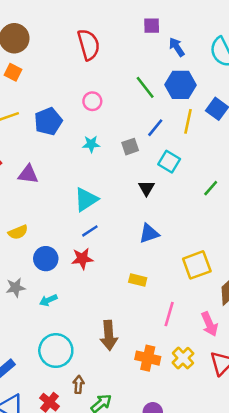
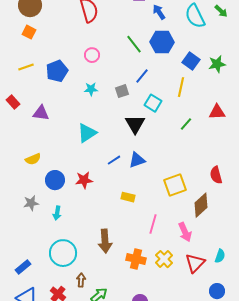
yellow line: (188, 121) -> (181, 87), moved
black triangle: (146, 188) -> (135, 124), size x1.5
blue line: (90, 231) -> (114, 160), moved
cyan arrow: (48, 300) -> (57, 213), turned -56

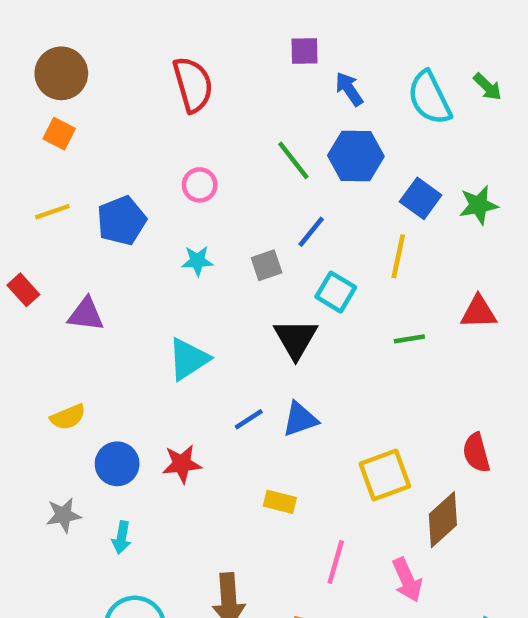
green line: (186, 124) -> (409, 339), turned 40

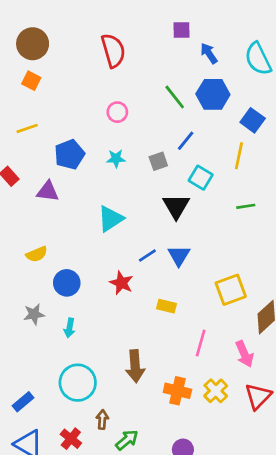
blue pentagon: (122, 221) -> (69, 154), moved
blue triangle: (300, 419) -> (179, 256), turned -40
red star: (182, 464) -> (121, 283), moved, turned 30

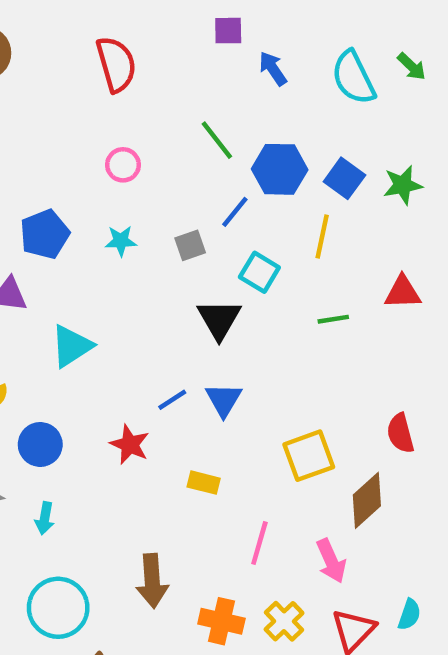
blue hexagon: (213, 94) -> (280, 169), moved
cyan triangle: (110, 219) -> (72, 346), moved

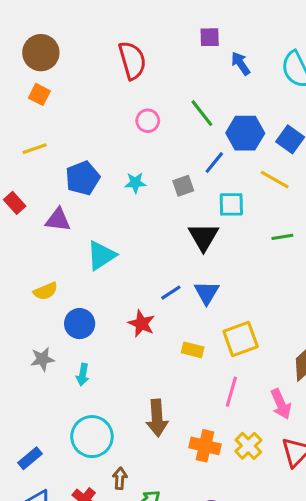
pink circle: (123, 165) -> (148, 121), moved
yellow line: (322, 236) -> (275, 180), turned -72
cyan square: (259, 272) -> (231, 204), turned -32
yellow square: (309, 456) -> (241, 339), moved

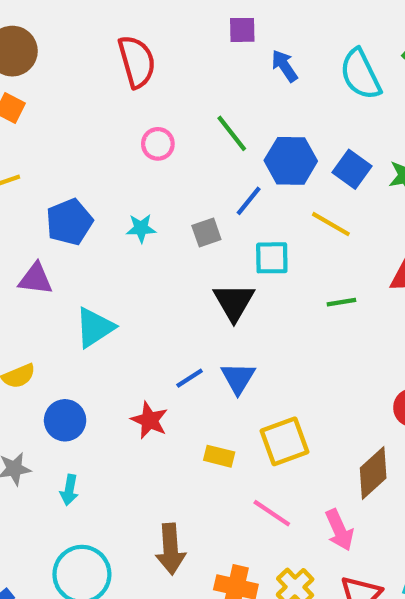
pink line: (231, 392) -> (272, 513), turned -72

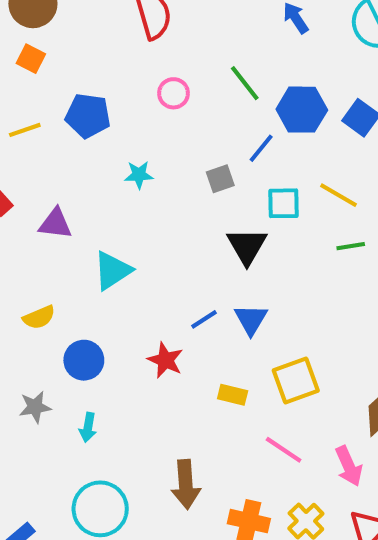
blue pentagon: (69, 222) -> (88, 116), moved, turned 30
yellow line: (331, 224) -> (339, 195), moved
cyan star: (141, 228) -> (139, 175), moved

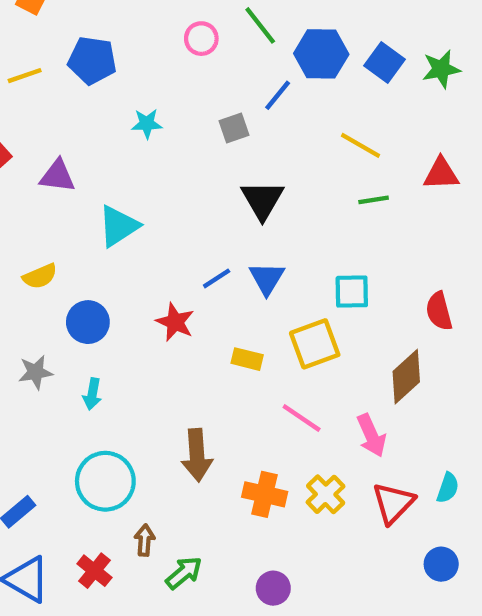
pink circle: (173, 93) -> (201, 39), moved
cyan square: (284, 203) -> (352, 292), moved

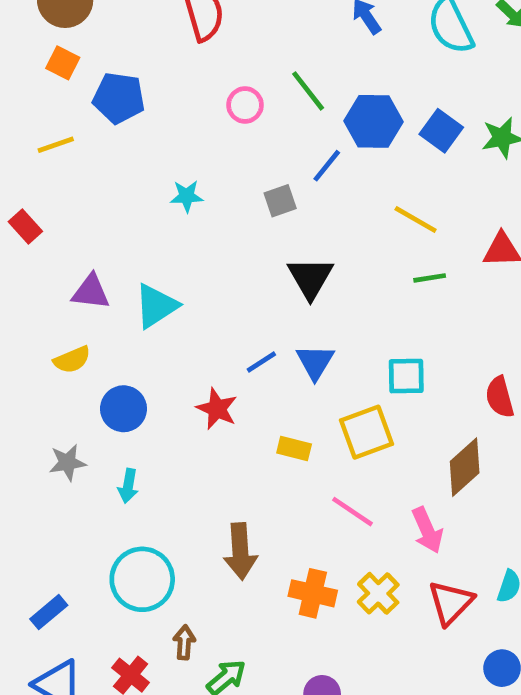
blue pentagon: (92, 60) -> (119, 98), moved
purple triangle: (57, 176) -> (91, 292), moved

